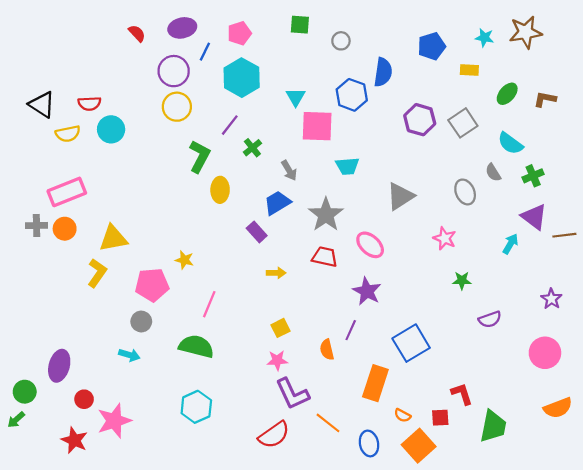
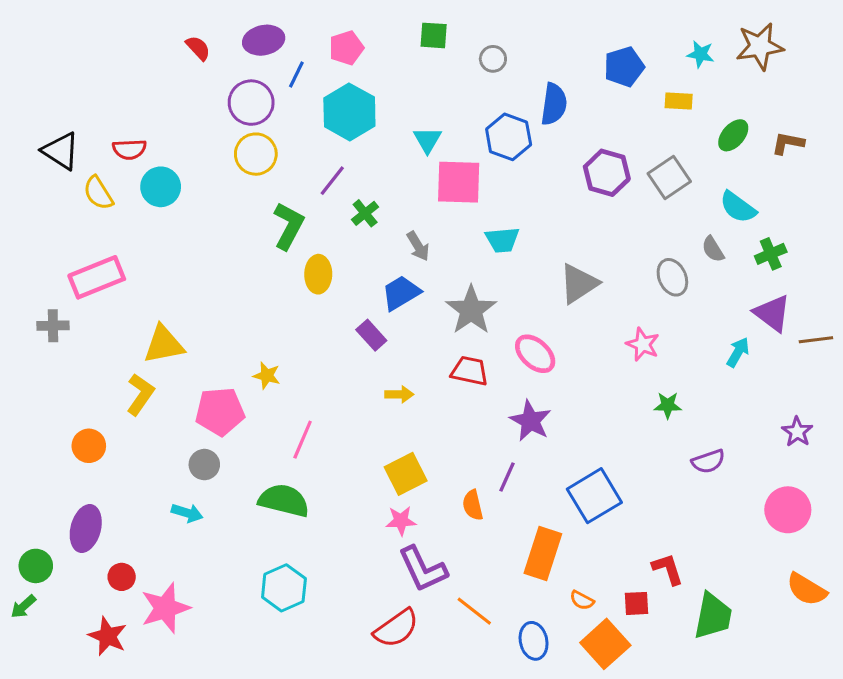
yellow semicircle: (68, 134) -> (98, 193), turned 70
orange circle: (65, 229) -> (89, 446), moved
yellow square: (280, 328) -> (406, 474), size x1.5
orange semicircle: (558, 408) -> (807, 589), turned 52

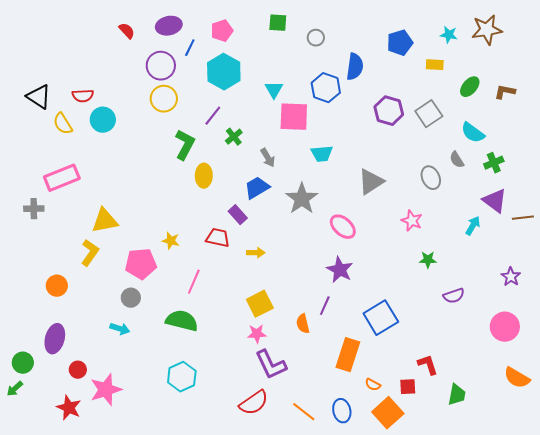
red trapezoid: (470, 371) -> (218, 238), moved
orange line: (474, 611) -> (304, 412), moved
green trapezoid: (713, 616) -> (457, 395), size x0.7

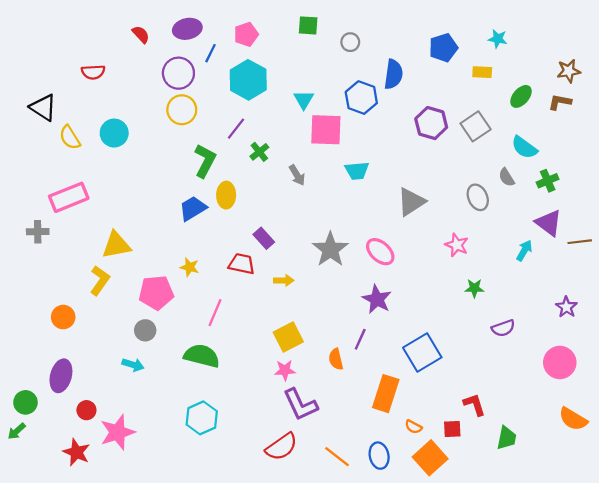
brown star: (487, 30) -> (569, 71), moved, size x0.7
red semicircle: (83, 96) -> (93, 72), moved
blue trapezoid: (257, 188) -> (193, 208), moved
gray star: (302, 199) -> (330, 249), moved

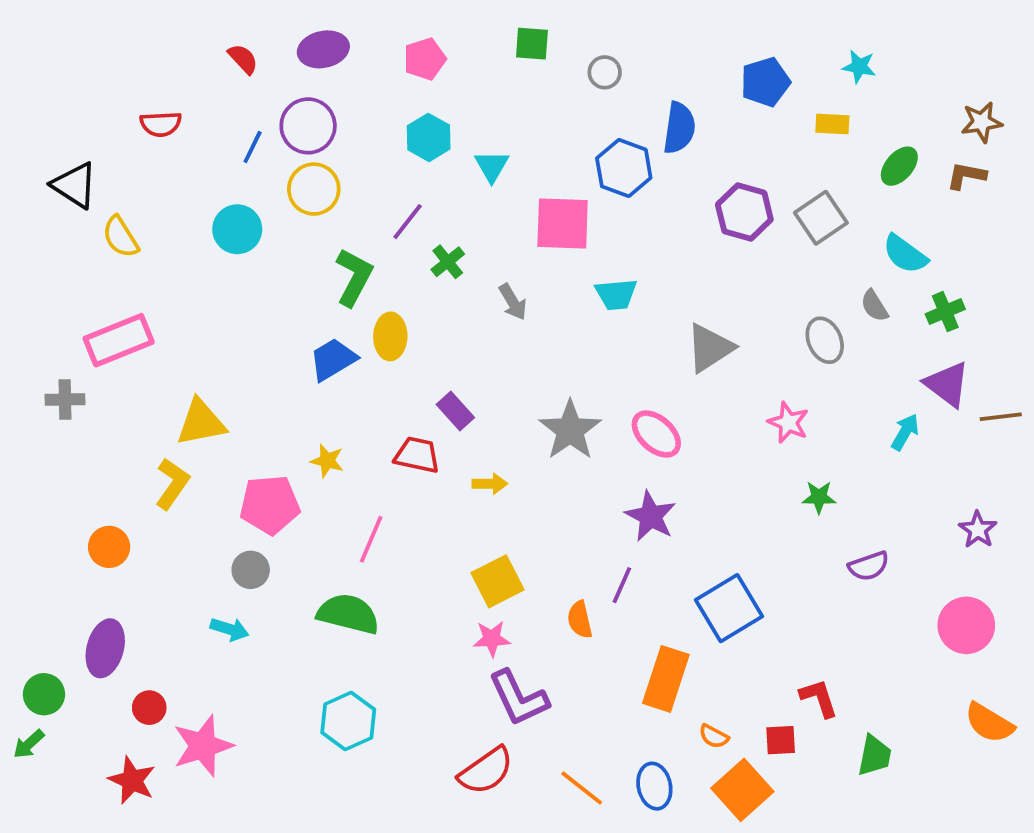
blue line: (211, 53) -> (253, 147), moved
cyan hexagon: (248, 80) -> (429, 137), size x0.7
cyan triangle: (304, 100) -> (492, 166), moved
cyan circle: (114, 133) -> (237, 229), moved

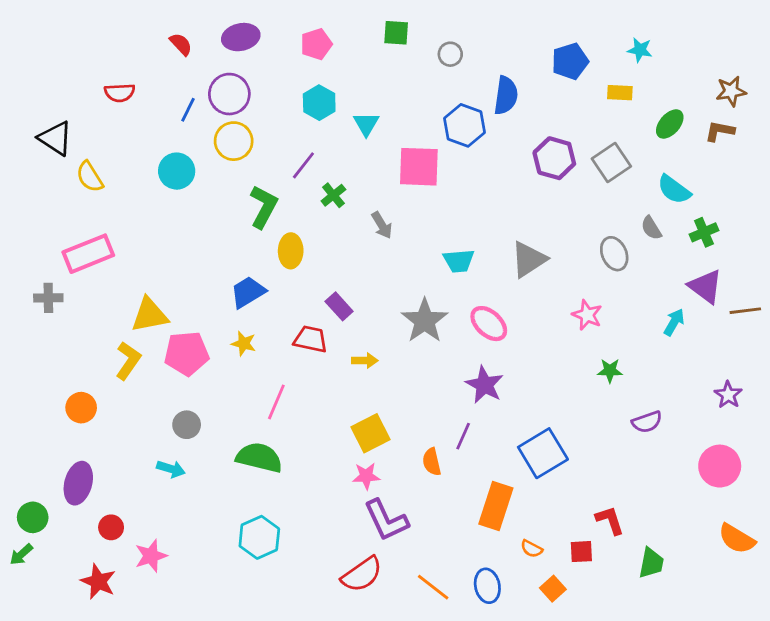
cyan trapezoid: (616, 294) -> (459, 261), moved
blue trapezoid: (333, 359) -> (248, 292), moved
pink pentagon: (270, 505) -> (187, 353), moved
pink star: (203, 746) -> (151, 556), size x0.7
orange square: (742, 790) -> (553, 589), size x0.6

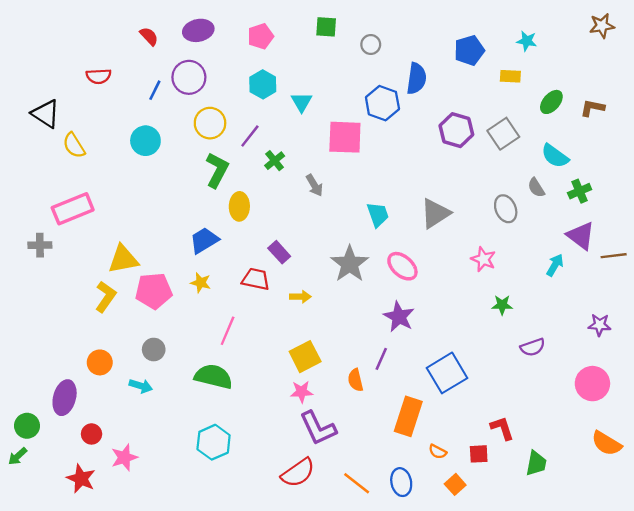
brown star: (731, 91) -> (602, 26), moved
yellow circle: (234, 141) -> (210, 123), moved
cyan trapezoid: (459, 261) -> (378, 215), turned -104
purple star: (728, 395) -> (600, 325), turned -30
orange circle: (81, 408) -> (100, 362), moved

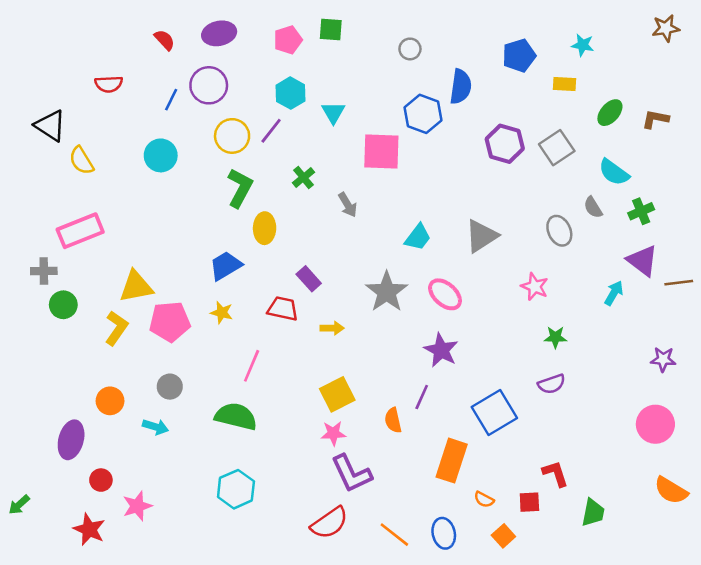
green square: (326, 27) -> (331, 29), moved
purple line: (250, 136) -> (271, 131), moved
cyan trapezoid: (378, 215) -> (418, 237), turned 56
purple semicircle: (533, 347) -> (552, 384), moved
green circle: (27, 426) -> (63, 305), moved

